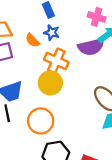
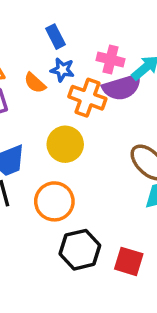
pink cross: (97, 17) -> (111, 60), moved
orange cross: (56, 61) -> (87, 98), moved

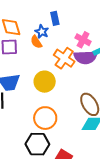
blue star: (62, 70) -> (42, 32), moved
orange circle: (54, 201) -> (45, 118), moved

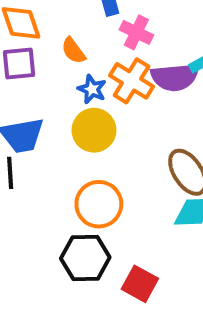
blue star: (42, 32) -> (92, 89), moved
pink cross: (83, 40) -> (136, 32), moved

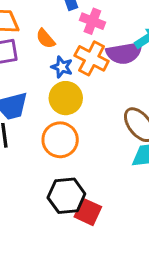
orange circle: (99, 204) -> (60, 140), moved
red square: (140, 284) -> (88, 212), moved

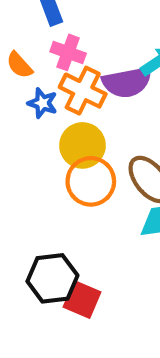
pink cross: (92, 21) -> (68, 52), moved
yellow circle: (66, 98) -> (82, 145), moved
orange circle: (60, 140) -> (91, 181), moved

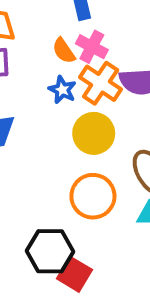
orange semicircle: (19, 65) -> (64, 51), moved
orange circle: (91, 181) -> (93, 196), moved

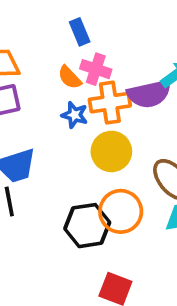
orange cross: (101, 83) -> (110, 103), turned -33
black hexagon: (50, 251) -> (87, 226), moved

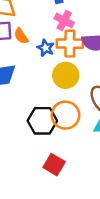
orange semicircle: (70, 77) -> (21, 36), moved

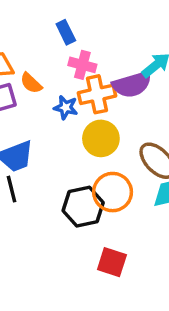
orange semicircle: (21, 36) -> (31, 83), moved

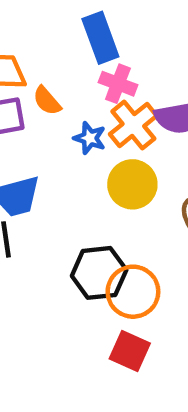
blue rectangle: (66, 32) -> (100, 38), size x1.5
orange cross: (97, 94) -> (133, 125), turned -33
orange circle: (113, 192) -> (133, 292), moved

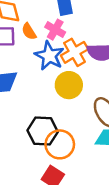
pink cross: (118, 84) -> (55, 30), moved
blue star: (90, 138) -> (49, 56), size x1.6

